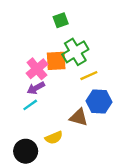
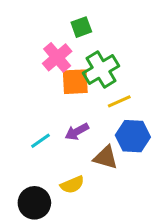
pink cross: (37, 69) -> (57, 57), moved
purple arrow: (36, 88) -> (77, 132), moved

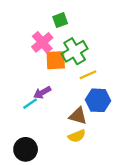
purple arrow: (77, 132) -> (42, 92), moved
yellow semicircle: (72, 185) -> (77, 136), moved

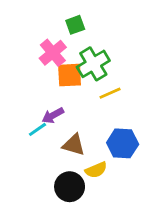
blue hexagon: (98, 100) -> (123, 143), moved
brown triangle: (78, 116) -> (74, 145), moved
black circle: (26, 149) -> (70, 187), moved

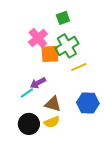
green square: (75, 25) -> (63, 18), moved
yellow semicircle: (96, 170) -> (52, 122), moved
black circle: (70, 187) -> (29, 124), moved

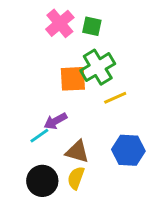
green square: (63, 18) -> (92, 26), turned 32
pink cross: (38, 38) -> (60, 23), moved
yellow semicircle: (52, 122) -> (76, 178), turned 133

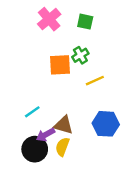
green square: (92, 26) -> (85, 22), moved
green cross: (98, 67) -> (80, 55), size x0.6
purple arrow: (55, 121) -> (46, 135), moved

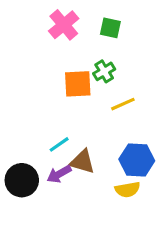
cyan line: (32, 112) -> (59, 144), moved
yellow semicircle: (62, 147) -> (127, 190), moved, turned -120
black circle: (35, 149) -> (22, 180), moved

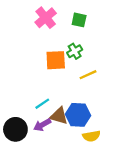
blue hexagon: (137, 160) -> (78, 115), moved

